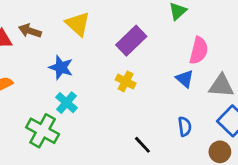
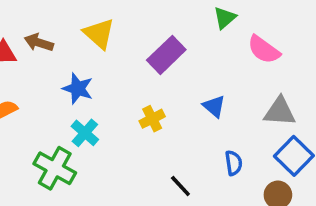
pink semicircle: (199, 51) -> (264, 50), moved, turned 112
blue triangle: (185, 79) -> (214, 106), moved
yellow cross: (126, 81) -> (152, 119), moved, turned 36

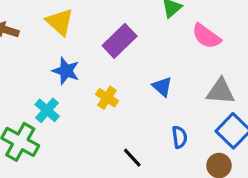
blue star: (78, 89) -> (66, 71), moved
yellow cross: (152, 119) -> (107, 98), turned -30

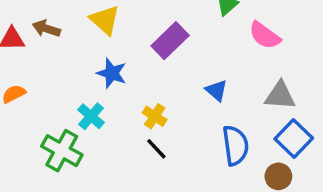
yellow cross: (107, 98) -> (155, 116), moved
blue semicircle: (180, 137) -> (235, 145), size x1.6
black line: (132, 158) -> (156, 149), moved

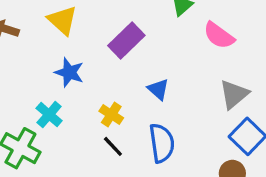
blue triangle: (216, 90) -> (158, 89), moved
gray triangle: (280, 96) -> (234, 94), turned -44
blue semicircle: (235, 145) -> (162, 143), moved

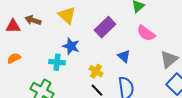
pink semicircle: (219, 35) -> (146, 33), moved
cyan cross: (49, 115) -> (57, 62), moved, turned -35

